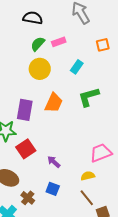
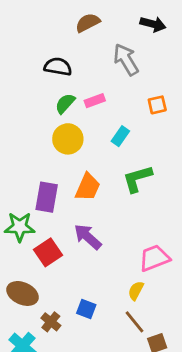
purple arrow: (54, 162) -> (88, 237), moved, size x1.5
yellow semicircle: (88, 176) -> (136, 291), turned -48

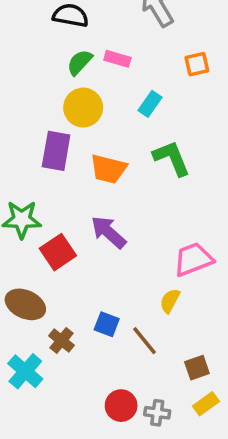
pink rectangle: (95, 101) -> (117, 59), turned 36
green L-shape: (137, 179) -> (172, 158), turned 84
orange trapezoid: (88, 187) -> (108, 169), turned 80
purple rectangle: (47, 197) -> (56, 151), moved
brown line: (134, 322) -> (145, 341), moved

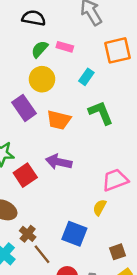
orange square: (197, 64) -> (118, 50), size x1.6
purple rectangle: (56, 151) -> (24, 108), turned -45
purple arrow: (108, 232) -> (59, 162), turned -30
blue square: (107, 324) -> (74, 234), moved, size x1.5
brown line: (145, 341) -> (42, 254), moved

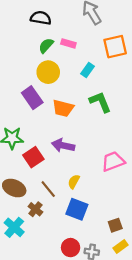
yellow semicircle: (100, 207) -> (74, 182), moved
brown line: (42, 254) -> (48, 189), moved

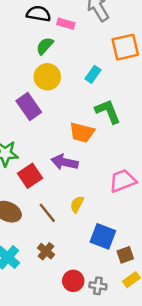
pink rectangle: (68, 43) -> (66, 24), moved
orange trapezoid: (63, 108) -> (82, 132), moved
brown cross: (35, 209) -> (46, 251), moved
blue square: (77, 209) -> (103, 236), moved

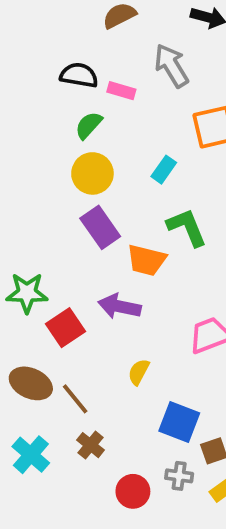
purple rectangle: (29, 106) -> (100, 227), moved
brown line: (47, 213) -> (75, 399), moved
gray cross: (98, 286) -> (179, 476), moved

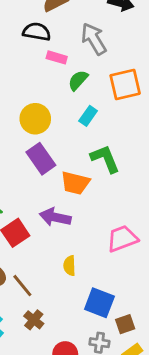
black semicircle: (79, 75) -> (37, 32), moved
green semicircle: (89, 125) -> (78, 80), moved
yellow semicircle: (139, 372) -> (69, 266), turned -30

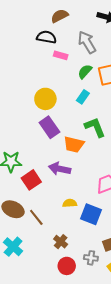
green semicircle: (78, 80) -> (85, 72), moved
yellow semicircle: (69, 266) -> (70, 203), turned 88
blue square: (99, 303) -> (91, 214), moved
brown cross: (34, 320) -> (61, 242), moved

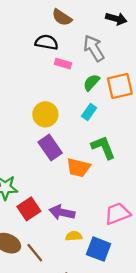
brown semicircle: (60, 16) -> (62, 17), turned -120
purple arrow: (60, 169) -> (62, 212), moved

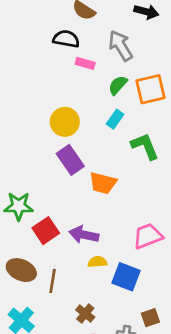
green L-shape: (103, 147) -> (145, 146), moved
brown line: (35, 253) -> (53, 281), turned 48

